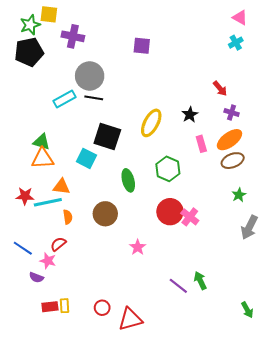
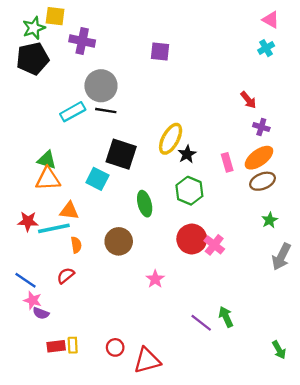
black star: (190, 115) -> (187, 154), moved
pink star: (48, 261) -> (33, 300), moved

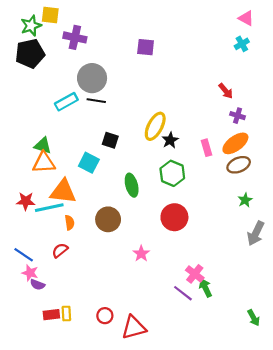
black square: (121, 154) -> (110, 140), size x0.6
orange triangle: (69, 211) -> (63, 192), size x1.5
pink cross: (214, 245) -> (195, 274), moved

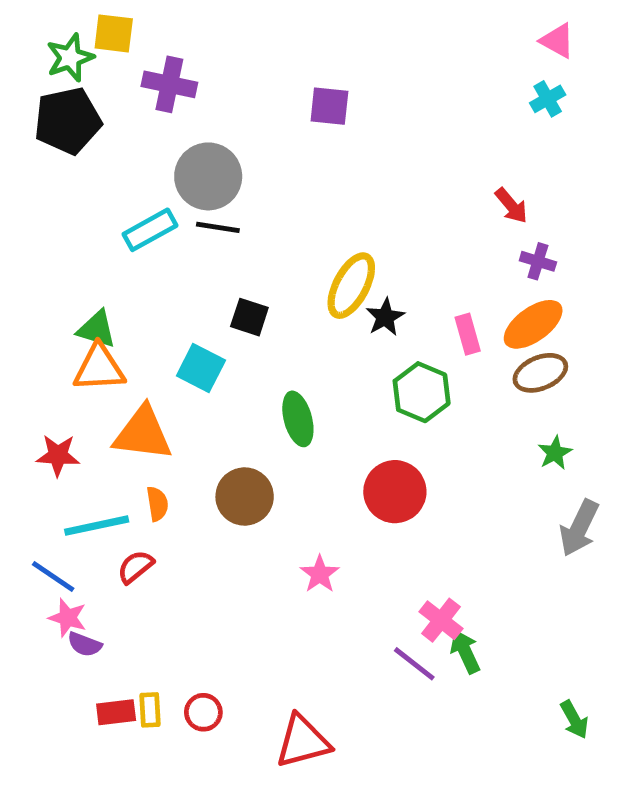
green hexagon: (172, 173) -> (422, 392), moved
cyan line: (49, 208) -> (97, 526), moved
red circle: (105, 316) -> (203, 712), moved

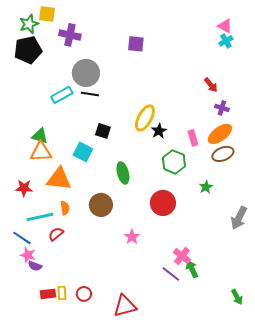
pink triangle: (557, 41) -> (225, 26), moved
green star: (555, 453) -> (206, 187), moved

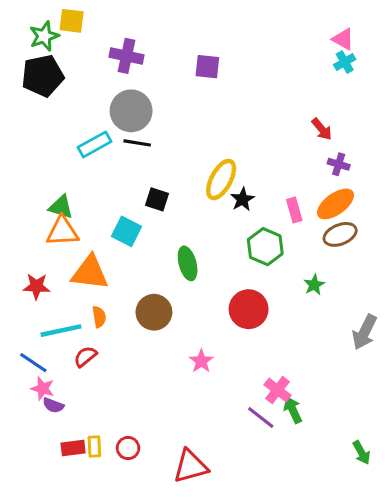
purple cross: (70, 35) -> (127, 56), moved

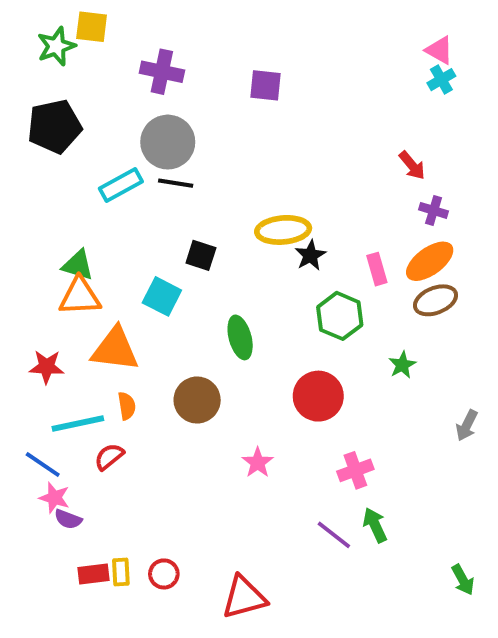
black pentagon: (43, 76) -> (54, 126), moved
yellow ellipse: (221, 180) -> (283, 230), turned 57
gray arrow: (364, 332) -> (467, 425), size x0.7
pink cross: (278, 390) -> (355, 470), moved, turned 32

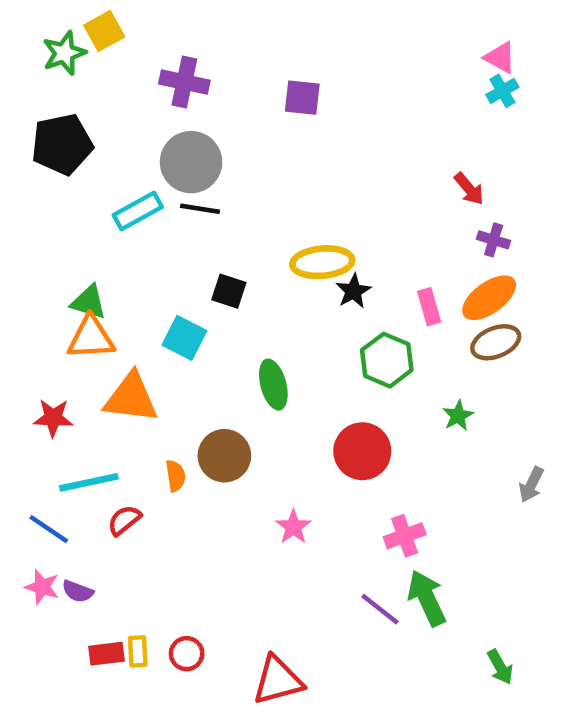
yellow square: (92, 27) -> (104, 31), turned -36
orange semicircle: (127, 406) -> (175, 476), moved
pink star: (54, 498) -> (42, 587), moved
green arrow: (375, 525) -> (427, 598), size x1.4
green arrow: (463, 580) -> (500, 667), moved

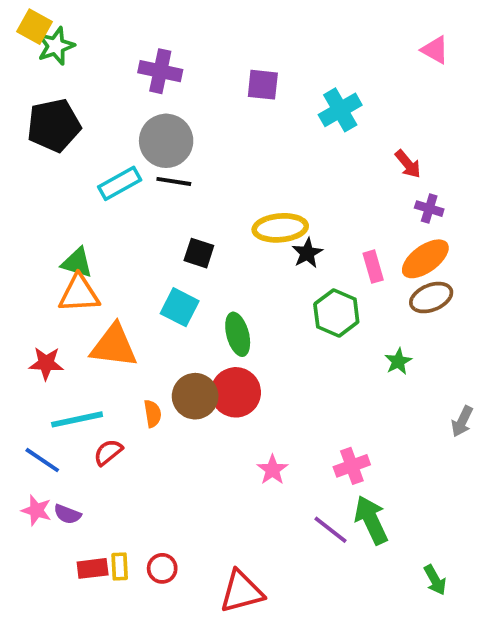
yellow square: (104, 31) -> (34, 27), moved, turned -32
cyan cross: (502, 91) -> (340, 110), moved, size x1.5
cyan square: (184, 338) -> (180, 307), moved
red circle: (362, 451) -> (236, 392), moved
pink star: (293, 527) -> (272, 470), moved

